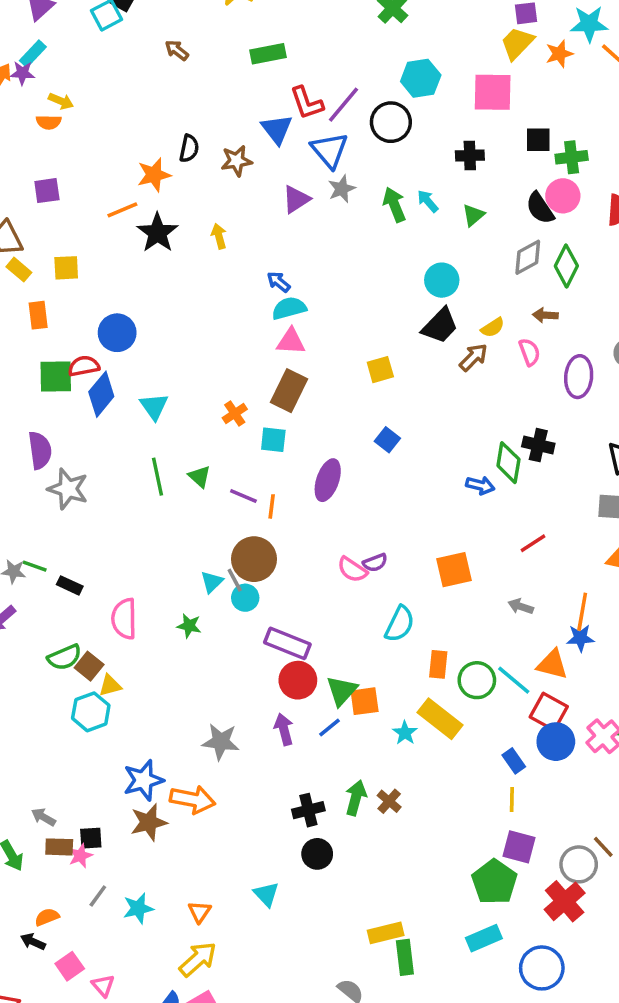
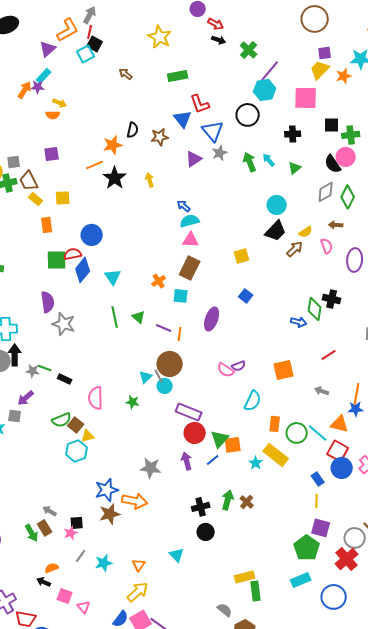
purple line: (343, 105) -> (270, 71), moved
brown rectangle: (59, 847) -> (45, 528), moved, turned 56
pink square: (70, 966) -> (65, 596), turned -35

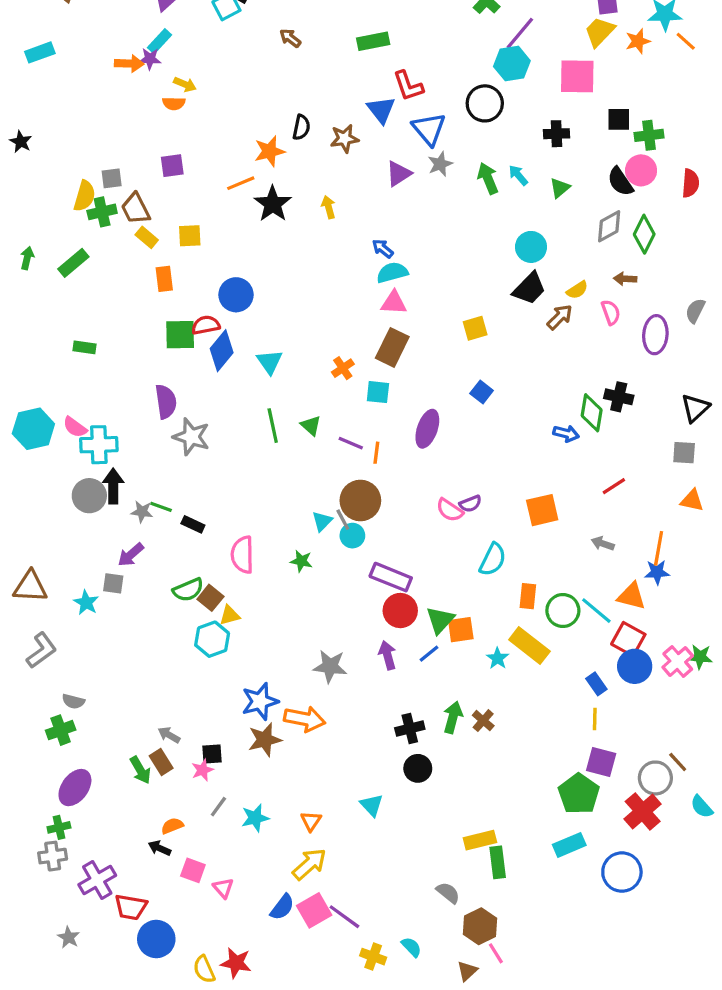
orange arrow: (25, 90) -> (129, 64), turned 60

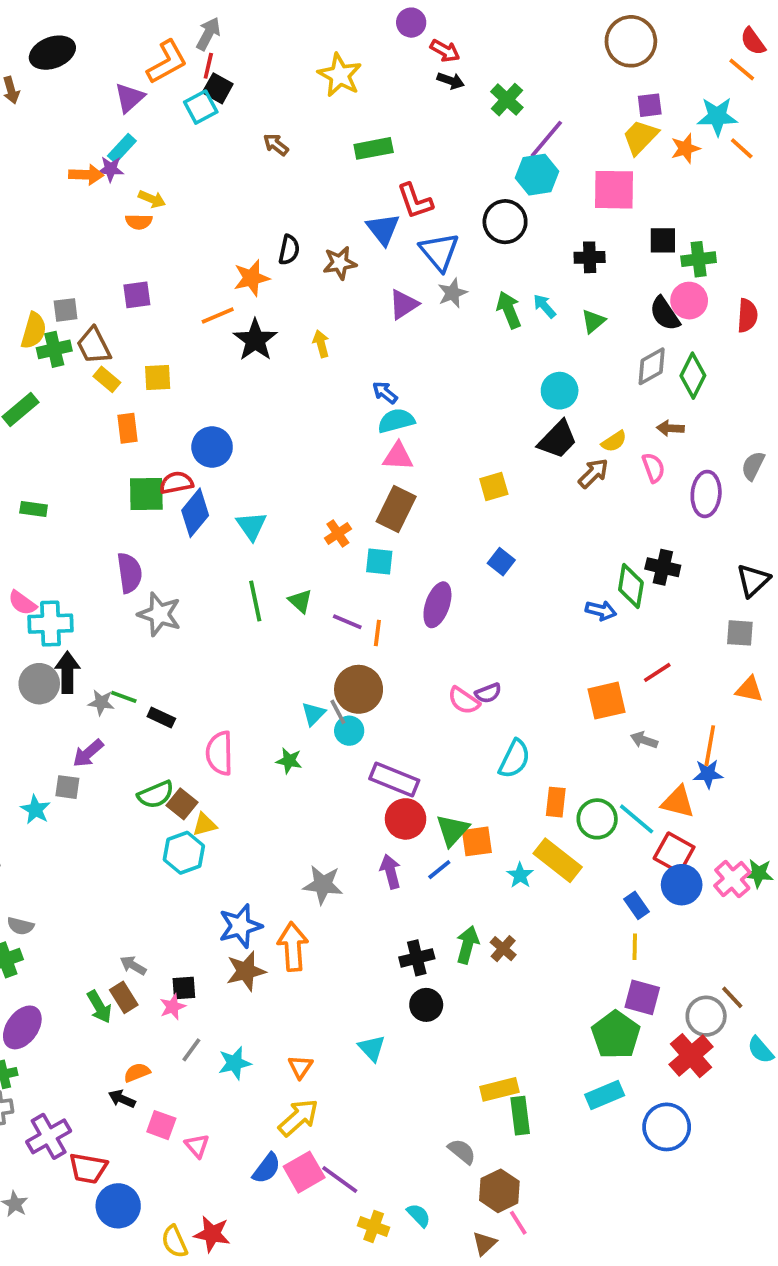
orange square: (542, 510) -> (606, 701), moved
orange arrow: (305, 719) -> (293, 947), turned -105

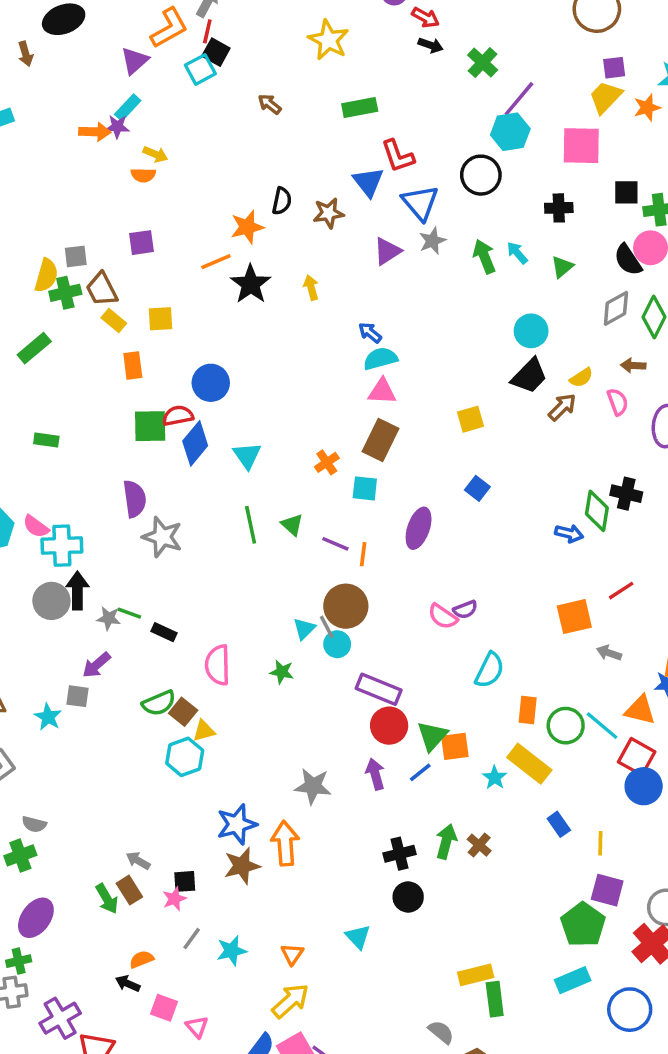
blue rectangle: (637, 905) -> (559, 824), moved

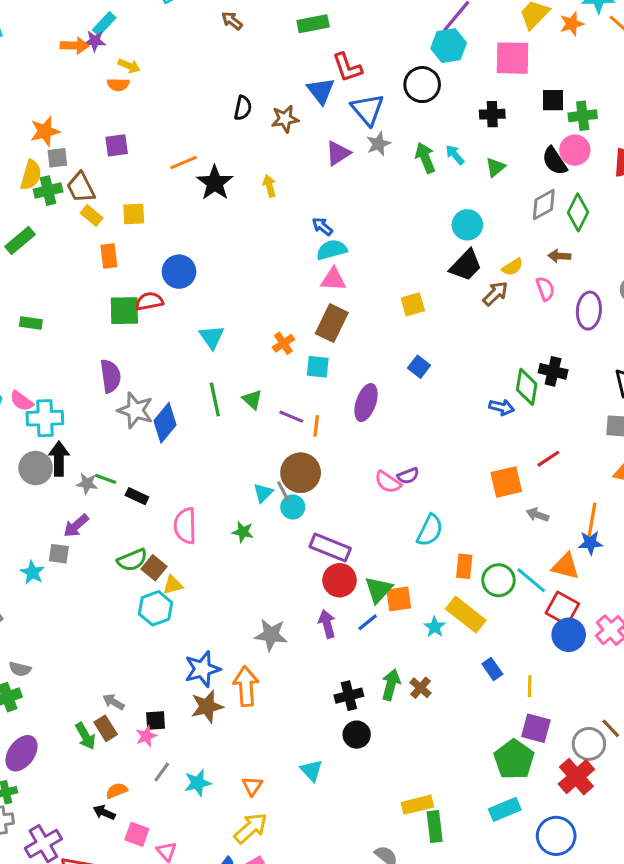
orange star: (247, 227) -> (45, 131), moved
blue diamond: (195, 443) -> (165, 423), moved

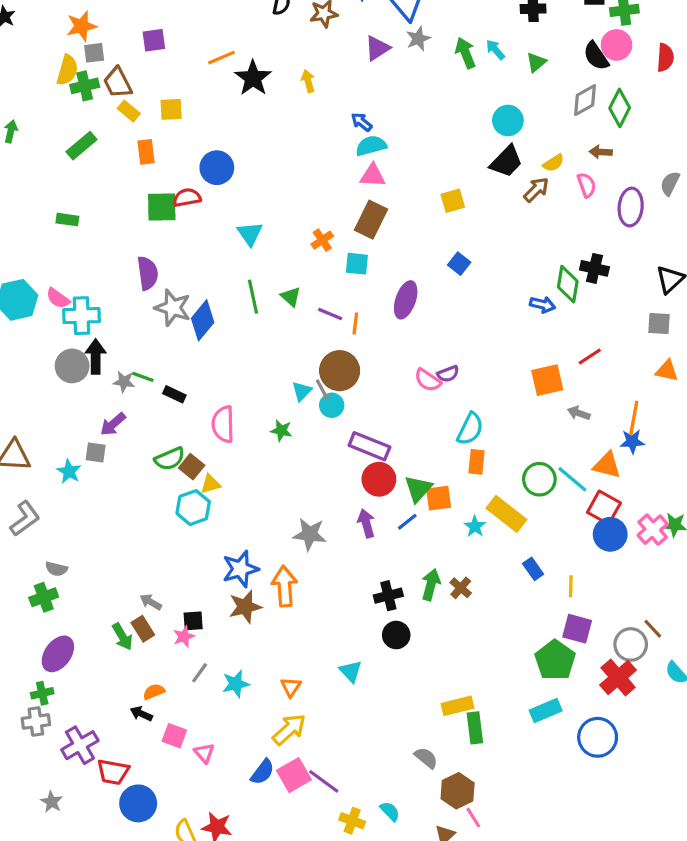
green rectangle: (20, 240) -> (81, 146), moved
orange rectangle: (464, 566) -> (476, 462), moved

